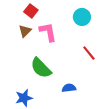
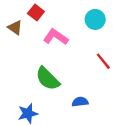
brown triangle: (25, 31) -> (15, 28), moved, turned -40
pink L-shape: (48, 32) -> (56, 37), turned -45

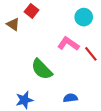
pink L-shape: (56, 37) -> (68, 44), moved
blue semicircle: (80, 102) -> (70, 98), moved

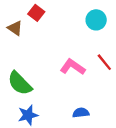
pink L-shape: (68, 44) -> (73, 67), moved
green semicircle: (42, 69) -> (20, 83), moved

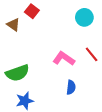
green semicircle: (20, 83) -> (17, 73), turned -65
blue semicircle: (81, 113) -> (71, 87), moved, turned 104

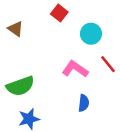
red square: (32, 11) -> (59, 13), moved
cyan circle: (84, 17) -> (91, 34), moved

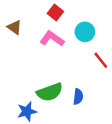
pink L-shape: (75, 69) -> (52, 39), moved
green semicircle: (20, 86) -> (50, 92), moved

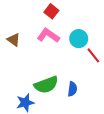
brown triangle: (14, 27) -> (14, 40), moved
cyan circle: (85, 32) -> (79, 39), moved

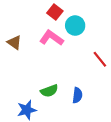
cyan circle: (79, 39) -> (75, 26), moved
green semicircle: (46, 85) -> (49, 91), size x0.7

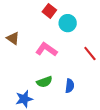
pink L-shape: (51, 38) -> (46, 49), moved

